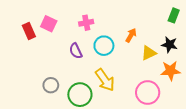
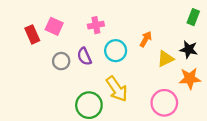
gray circle: (51, 85) -> (61, 61), moved

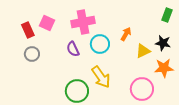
pink cross: (96, 25) -> (83, 22), size x1.6
gray circle: (61, 61) -> (32, 54), moved

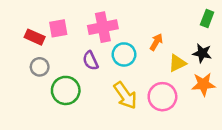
pink square: (47, 23) -> (58, 28), turned -35
red rectangle: (28, 30) -> (35, 37), turned -42
pink circle: (142, 89) -> (162, 97), moved
green circle: (77, 91) -> (66, 90), moved

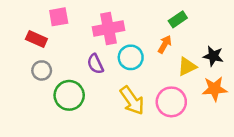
green rectangle: (207, 18) -> (178, 19), moved, turned 35
pink square: (58, 28) -> (59, 17), moved

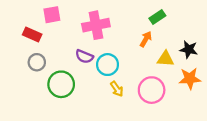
cyan circle: (131, 57) -> (108, 65), moved
purple semicircle: (95, 64) -> (84, 56), turned -42
yellow triangle: (187, 67) -> (165, 59), turned 30
yellow arrow: (132, 101) -> (117, 89), size x0.6

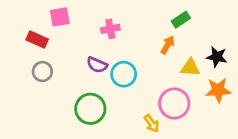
pink cross: (96, 25) -> (110, 29), size x0.6
green circle: (61, 84) -> (90, 109), moved
yellow arrow: (117, 89) -> (152, 123), moved

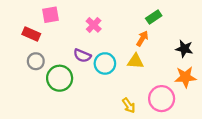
pink cross: (110, 29) -> (94, 25), turned -35
yellow triangle: (190, 68) -> (136, 61), moved
pink circle: (174, 103) -> (162, 99), moved
green circle: (90, 109) -> (60, 78), moved

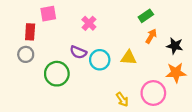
red rectangle: (31, 34) -> (30, 32), turned 70
orange arrow: (142, 39) -> (151, 36), moved
gray circle: (36, 61) -> (26, 54), moved

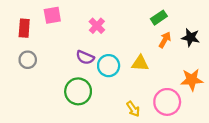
red rectangle: (30, 32) -> (24, 28), moved
black star: (175, 46) -> (191, 37), moved
green circle: (57, 74) -> (78, 91), moved

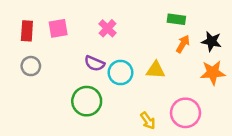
pink square: (52, 15) -> (58, 28), moved
green rectangle: (159, 18) -> (176, 19), turned 42
orange star: (192, 80) -> (213, 73), moved

